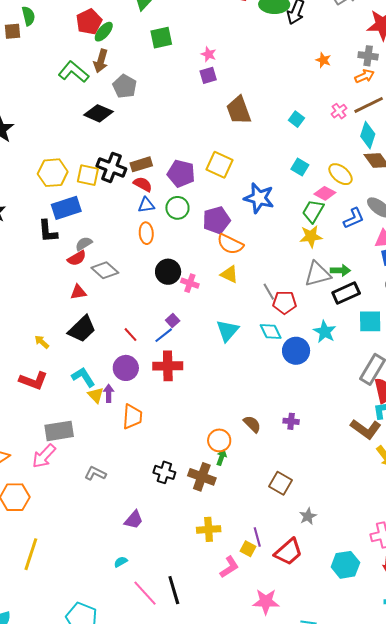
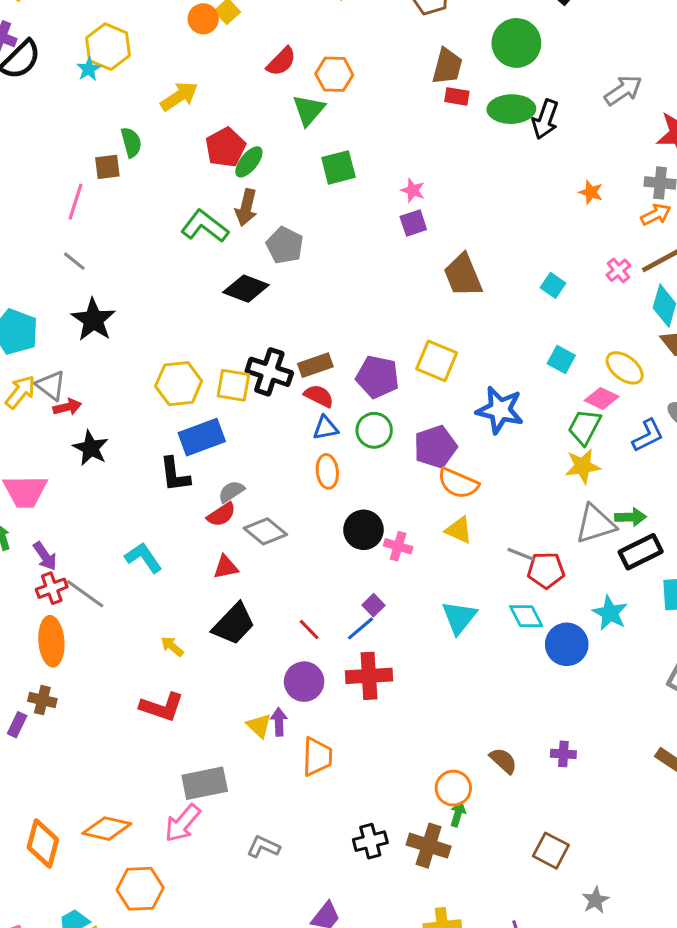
gray line: (269, 292) -> (521, 554), turned -36
cyan L-shape: (83, 377) -> (143, 558), moved
black cross: (164, 472) -> (370, 841), turned -30

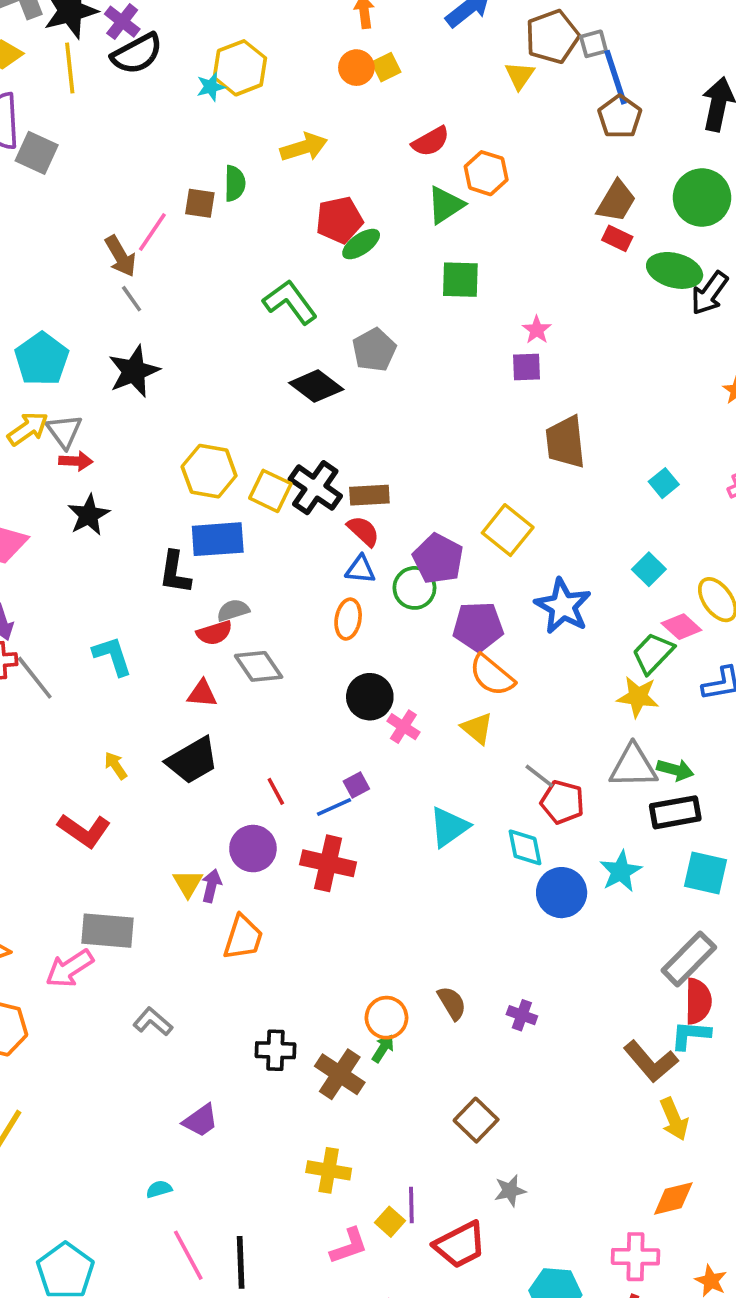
brown arrow: (246, 207) -> (120, 256), moved, turned -60
purple pentagon: (378, 377) -> (438, 559), moved

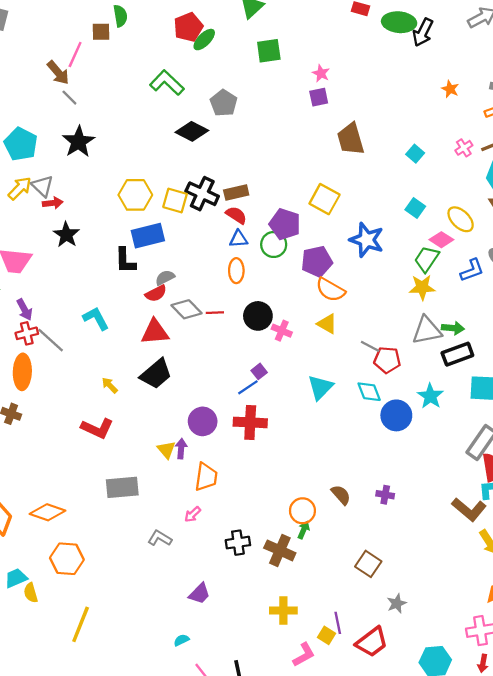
red triangle: (202, 694) -> (155, 332), size x1.5
red line: (276, 791) -> (215, 313), moved, turned -54
pink arrow: (70, 968) -> (193, 514), moved, size x0.6

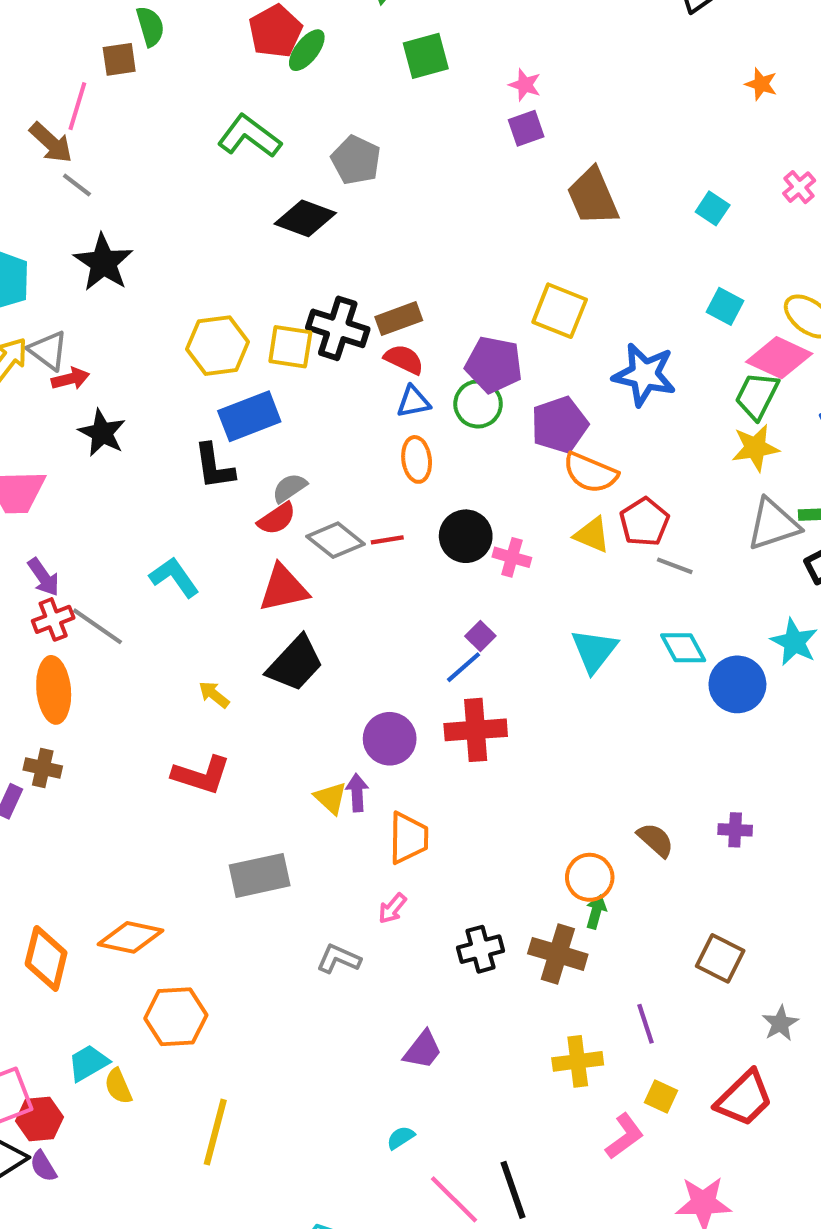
pink diamond: (441, 240) -> (779, 358), size x1.4
red pentagon: (387, 360) -> (644, 522), moved, turned -30
purple line: (338, 623) -> (646, 1024), moved

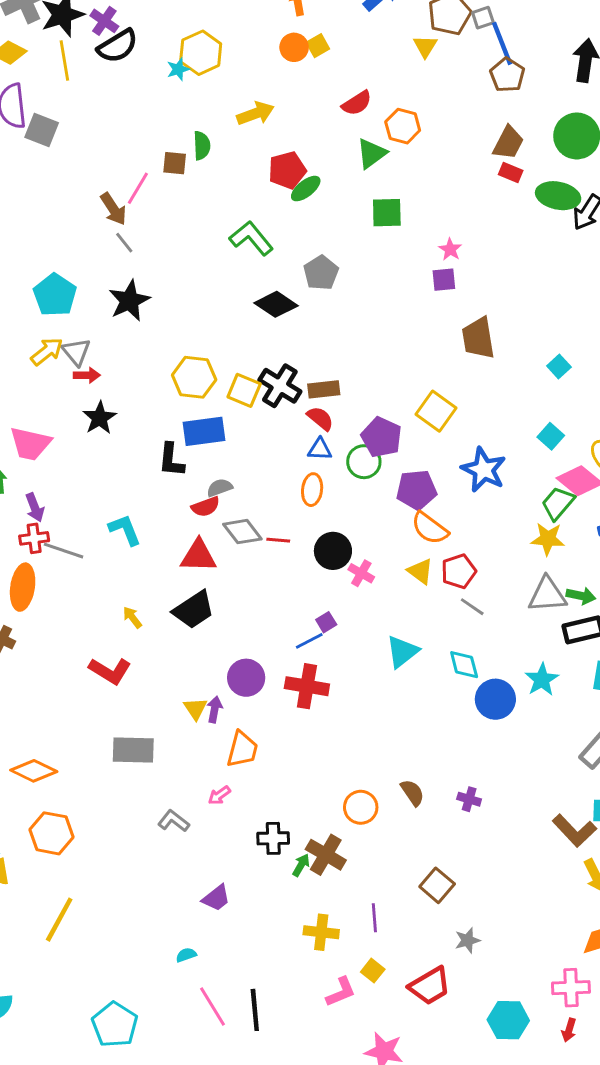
gray line: (97, 626) -> (64, 551), turned -30
green arrow: (596, 912) -> (301, 865), moved

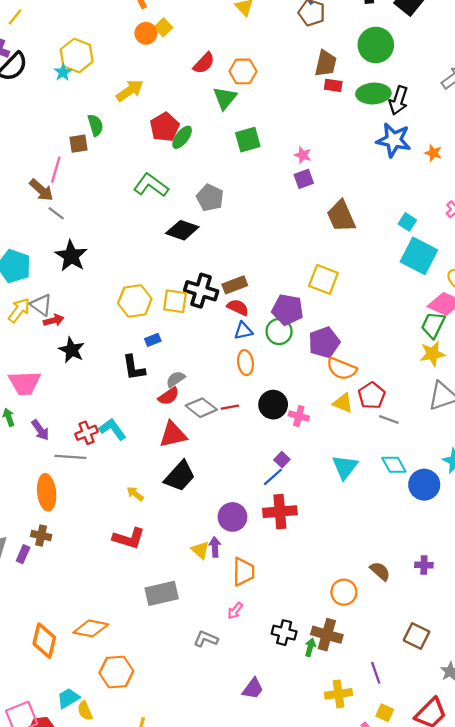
blue rectangle: (204, 431) -> (153, 340), size x0.5
cyan square: (551, 436) -> (419, 256), moved, size x1.8
blue star: (484, 470) -> (394, 140), moved
red cross: (34, 538) -> (87, 433), moved
black cross: (273, 838) -> (284, 633), turned 30

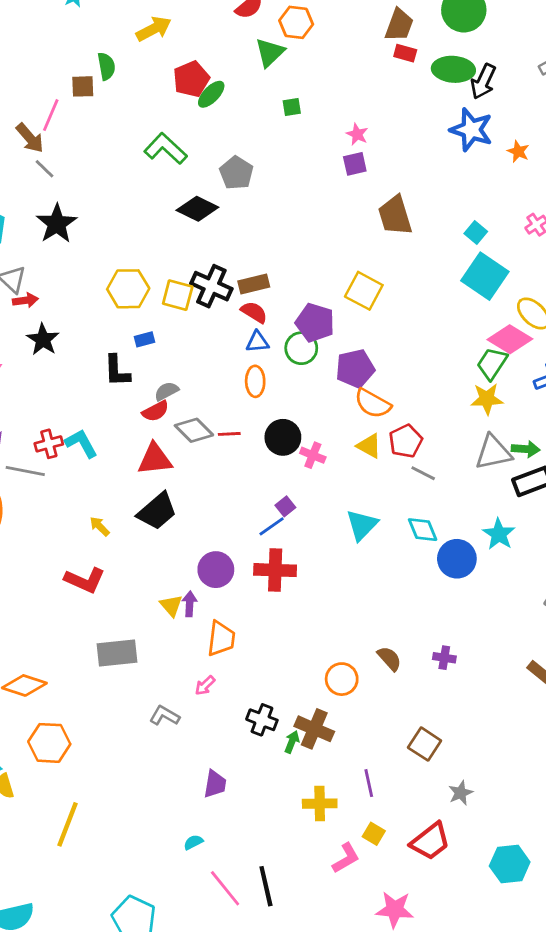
green square: (248, 140) -> (292, 107), size x0.6
purple trapezoid: (253, 689) -> (215, 784), turned -35

